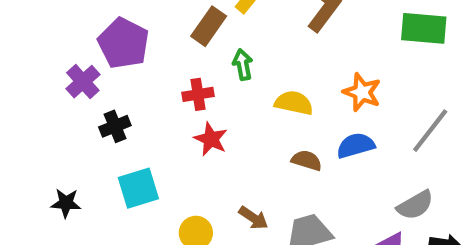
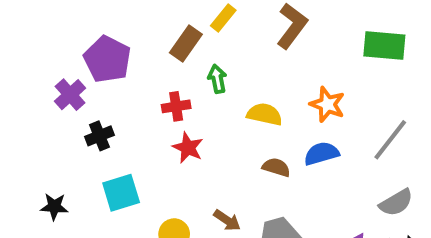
gray semicircle: (415, 205) -> (396, 203), moved

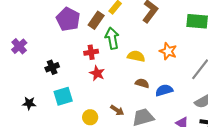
purple pentagon: (107, 59) -> (68, 19), moved
green arrow: (217, 79) -> (112, 38), size x1.5
purple cross: (70, 95) -> (19, 46), moved
blue semicircle: (321, 154) -> (164, 90), moved

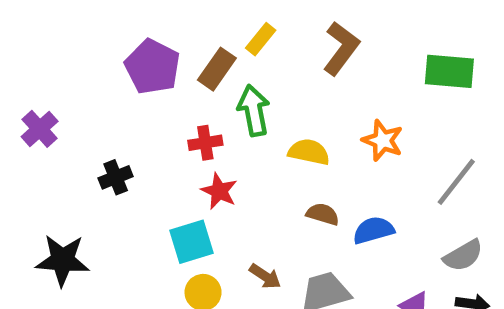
cyan square: (63, 96) -> (192, 242), moved
black star: (29, 103) -> (63, 260), size x1.6

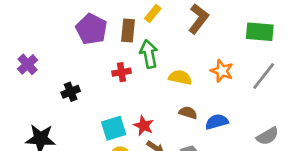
brown rectangle: (217, 69) -> (128, 30), turned -30
gray line: (456, 182) -> (264, 76), moved
red star: (219, 191) -> (144, 126), moved

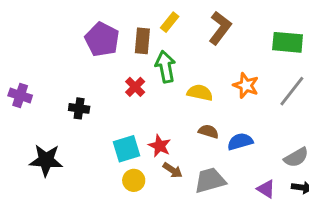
purple cross: (28, 64) -> (20, 96), moved, turned -30
red cross: (121, 72) -> (135, 87), turned -36
black cross: (71, 92) -> (79, 108), turned 30

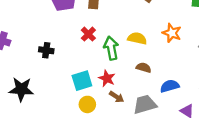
green arrow: (165, 67) -> (111, 48), moved
blue semicircle: (240, 142) -> (170, 86), moved

